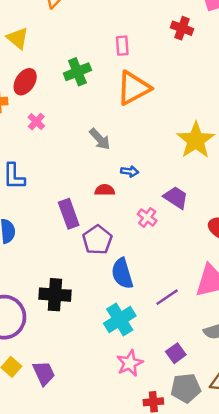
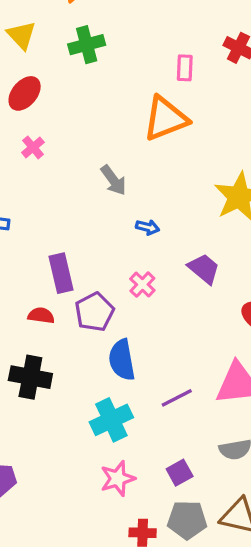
pink rectangle: (122, 46) -> (185, 68), moved
green cross: (77, 72) -> (87, 45), moved
red semicircle: (105, 190) -> (41, 315), moved
pink cross: (147, 217) -> (142, 285), moved

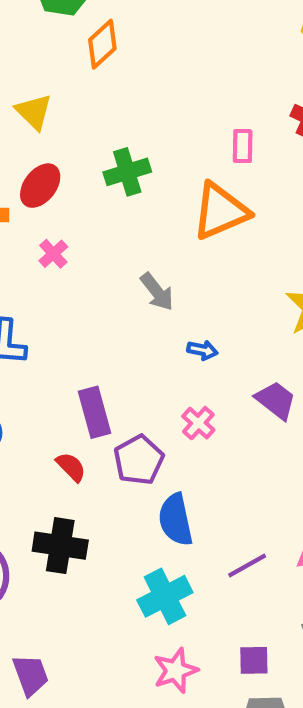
green cross: (87, 45) -> (127, 172), moved
red semicircle: (41, 315) -> (71, 467), turned 40
purple square: (180, 473) -> (254, 660), turned 30

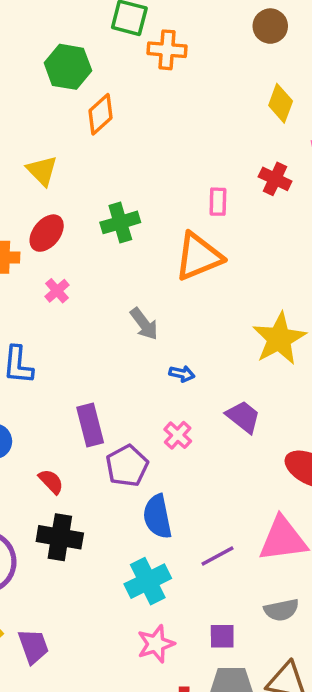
red semicircle: (71, 467) -> (51, 481), moved

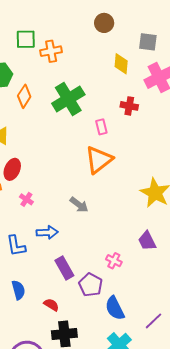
green cross: (120, 222) -> (68, 99), moved, size x1.5
blue arrow: (182, 374) -> (47, 232), moved, size x1.5
purple trapezoid: (243, 417) -> (147, 241), turned -140

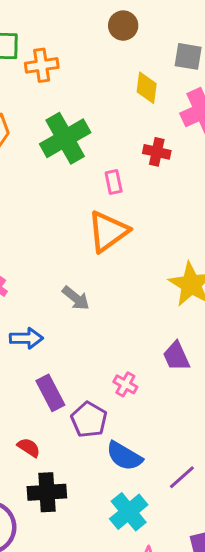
blue semicircle: (115, 308) -> (124, 456), turned -35

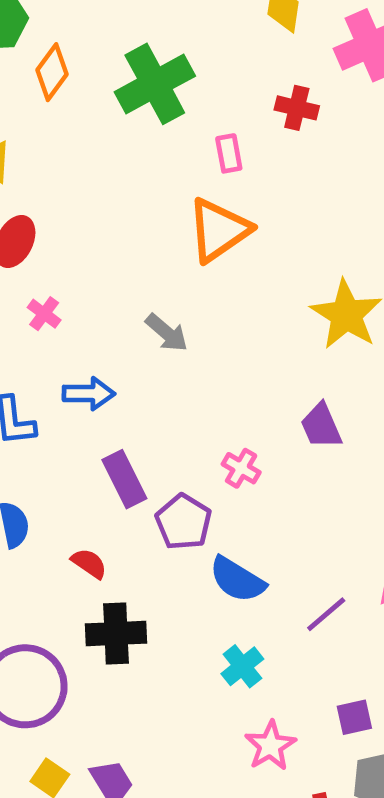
cyan cross: (129, 512) -> (242, 666), size x0.7

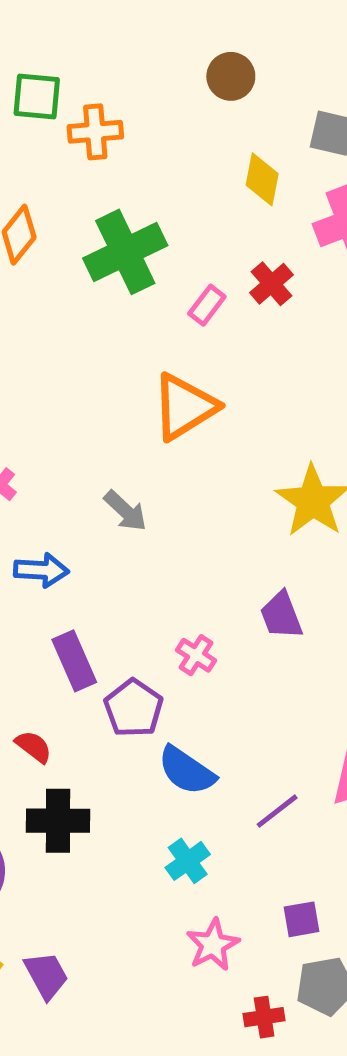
red cross: (297, 108) -> (272, 284), turned 33
pink rectangle: (229, 153) -> (207, 305), moved, turned 45

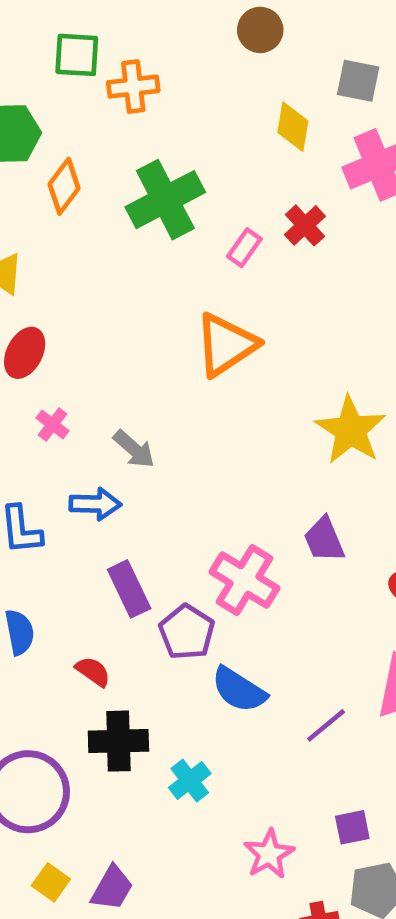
gray arrow: (125, 511) -> (134, 449), moved
pink cross: (196, 655) -> (244, 580), size x1.8
cyan cross: (188, 861) -> (190, 781), moved
purple trapezoid: (46, 975) -> (112, 888), turned 60

